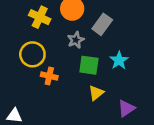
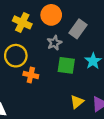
yellow triangle: (96, 93) -> (77, 102), moved

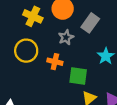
green square: (66, 65) -> (78, 76), moved
orange cross: (31, 75) -> (55, 62), moved

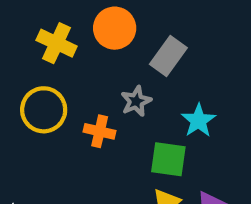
gray star: (66, 37) -> (136, 101), moved
green square: (78, 76) -> (168, 159), moved

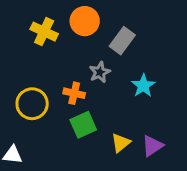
yellow circle: (44, 110) -> (32, 104), moved
green square: (168, 159) -> (83, 125), moved, turned -32

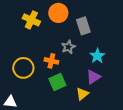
gray rectangle: (122, 41) -> (83, 26), turned -54
purple triangle: (152, 146) -> (93, 77), moved

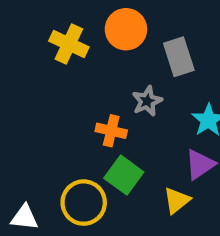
yellow circle: (23, 68) -> (84, 203), moved
green square: (57, 82) -> (124, 175), turned -30

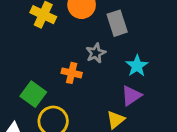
green square: (124, 175) -> (33, 94), moved

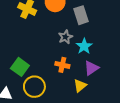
cyan star: (137, 66) -> (84, 46), moved
orange cross: (72, 73) -> (62, 65), moved

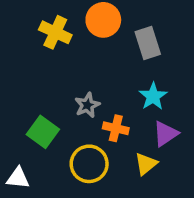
gray star: (65, 37) -> (87, 105), moved
yellow circle: (34, 87) -> (89, 164), moved

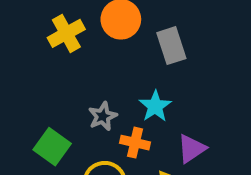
yellow cross: (55, 32) -> (66, 33), turned 36
cyan star: (153, 96) -> (155, 106), moved

